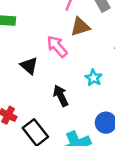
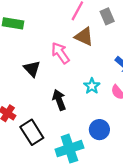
brown triangle: (80, 27) -> (84, 37), turned 36

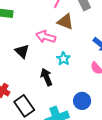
pink arrow: (60, 53) -> (46, 37), turned -36
cyan star: (92, 86) -> (63, 59), moved

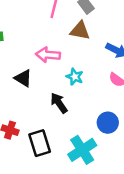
brown triangle: (65, 22) -> (80, 31), moved
black rectangle: (24, 106) -> (40, 143), turned 30

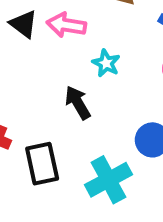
black triangle: (23, 78) -> (24, 24), moved

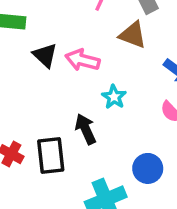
black rectangle: (42, 164) -> (51, 155), moved

